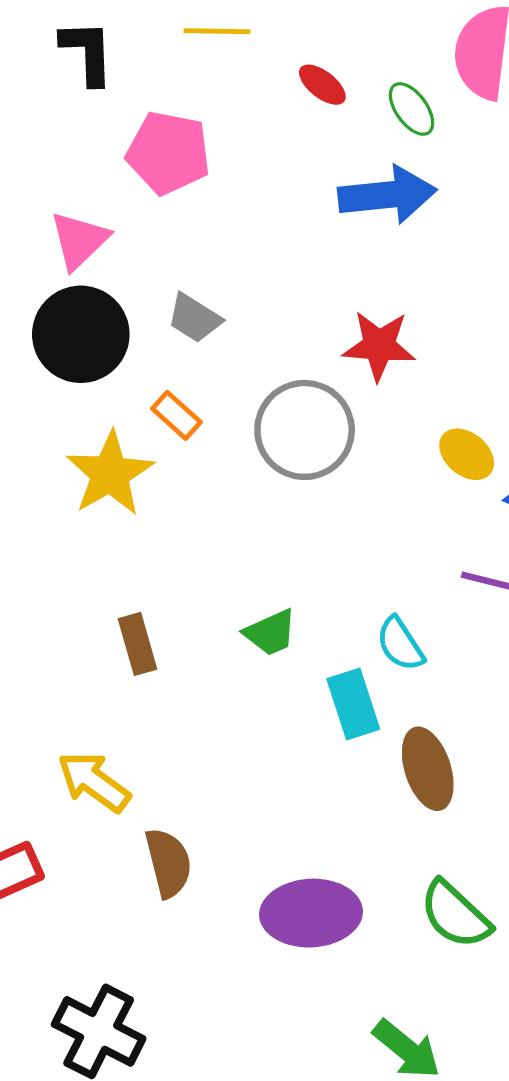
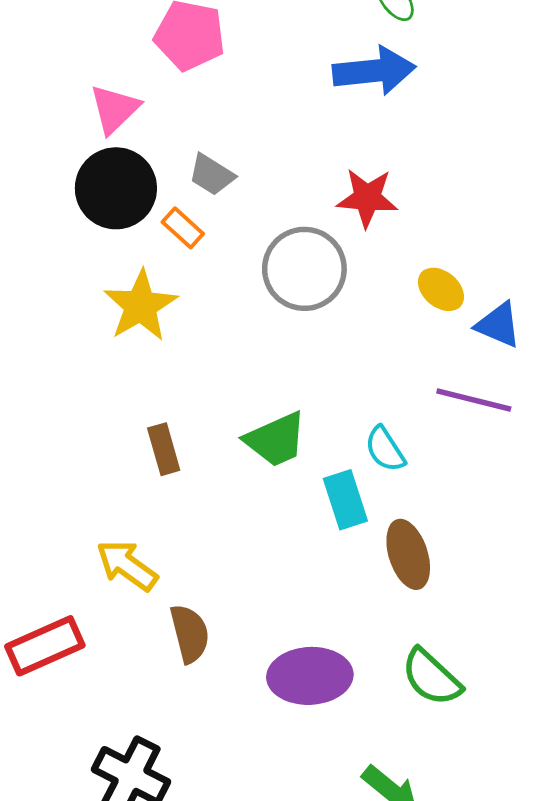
orange rectangle: (176, 415) -> (183, 228), moved
green trapezoid: (270, 633) -> (276, 440), size x1.4

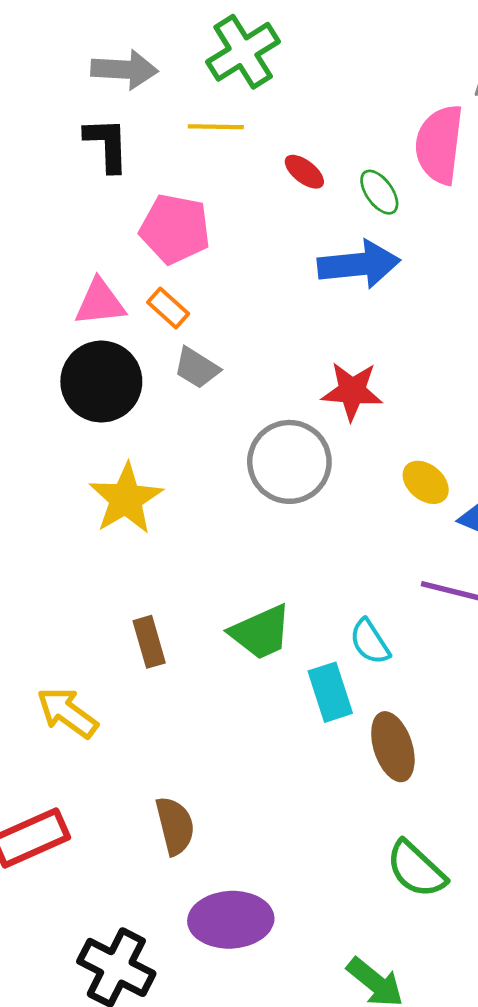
pink triangle: (115, 109) -> (100, 303), turned 38
orange rectangle: (183, 228) -> (168, 308), moved
yellow arrow: (127, 565) -> (67, 713), moved
purple ellipse: (310, 676) -> (231, 920), moved

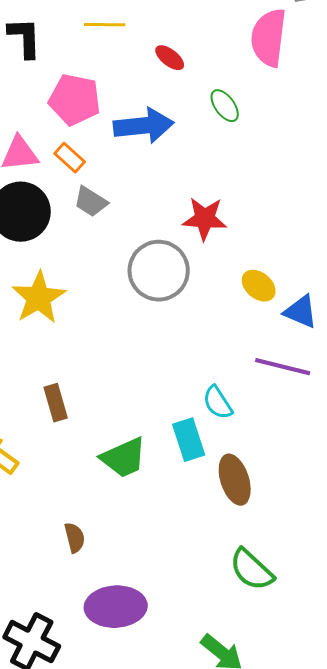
green ellipse: (379, 192) -> (225, 106), moved
blue arrow: (359, 264) -> (144, 126), moved
green trapezoid: (261, 632) -> (124, 458), moved
brown semicircle: (175, 826) -> (75, 538), size x0.7

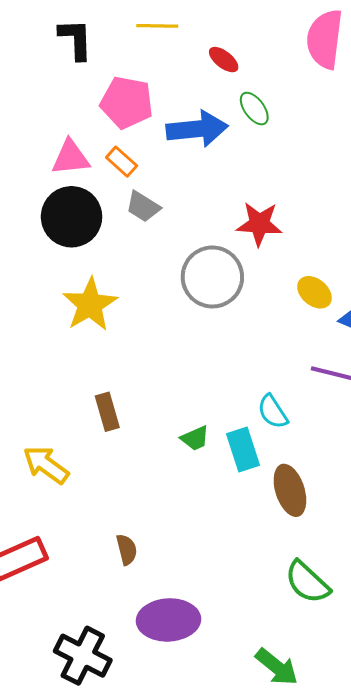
green ellipse: (225, 106) -> (254, 109), moved
green trapezoid: (124, 458) -> (195, 438), moved, size x0.6

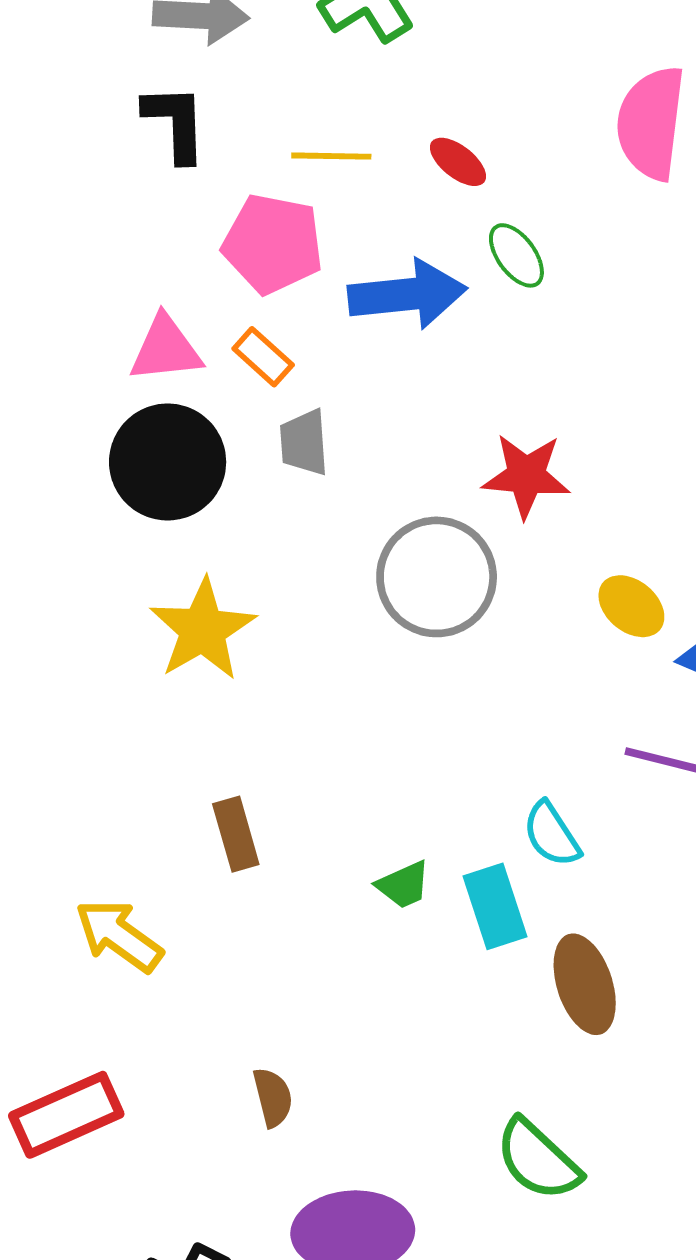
yellow line: (157, 26) -> (331, 156), moved
gray trapezoid: (143, 207) -> (304, 443), turned 54
green semicircle: (307, 582) -> (538, 1160), moved

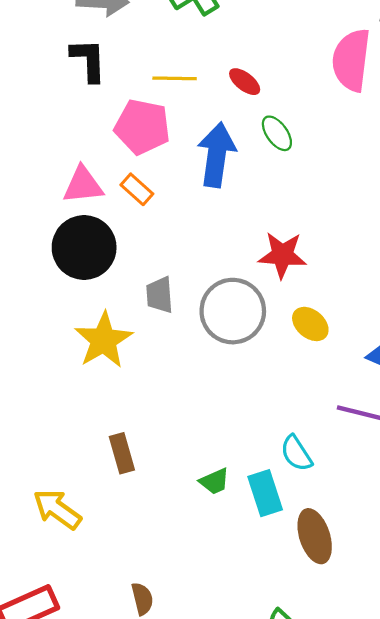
blue arrow: (407, 294) -> (217, 155), turned -76
gray trapezoid: (304, 443) -> (160, 295), moved
yellow ellipse: (631, 606) -> (310, 324), moved

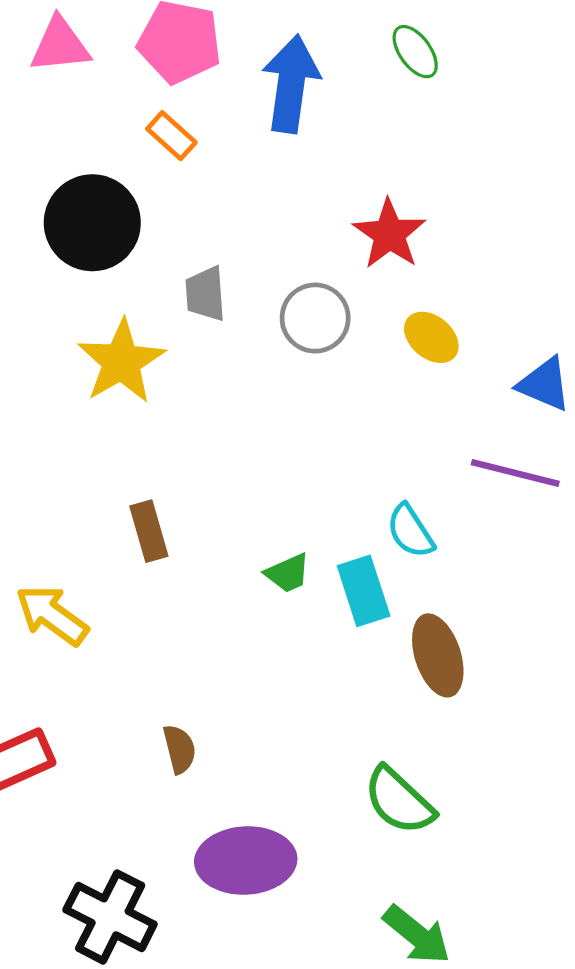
green ellipse: (277, 133) -> (415, 52), moved
pink triangle: (83, 185) -> (60, 45), moved
red star: (282, 255) -> (389, 234), turned 30
gray circle: (233, 311) -> (315, 318), size x0.7

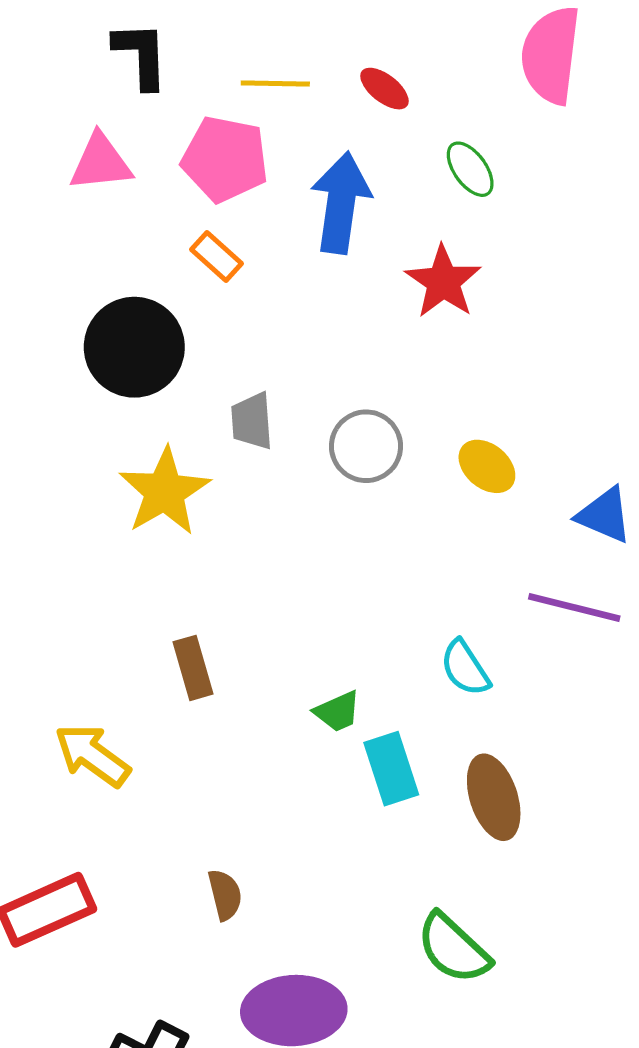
red star: (389, 234) -> (443, 282), moved
cyan rectangle: (364, 591) -> (391, 769), moved

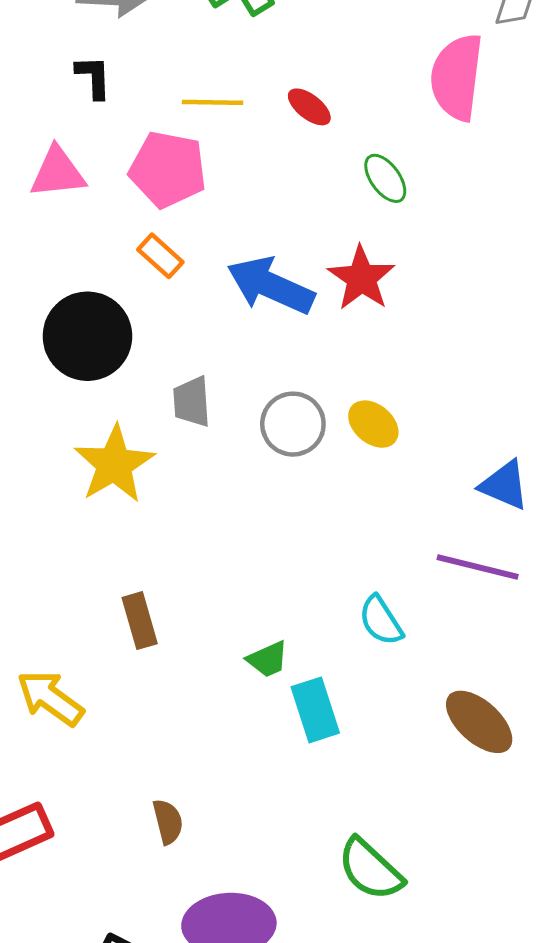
black L-shape: (141, 55) -> (93, 77), size x0.7
blue arrow: (341, 203) -> (271, 286), moved, turned -74
yellow ellipse: (487, 466) -> (373, 424), moved
brown ellipse: (494, 797) -> (479, 722), moved, turned -30

